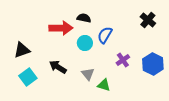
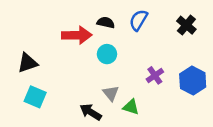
blue semicircle: (105, 35) -> (138, 20), moved
black arrow: (58, 67) -> (91, 112), moved
cyan square: (28, 77) -> (35, 97), turned -30

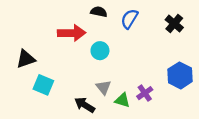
black semicircle: (106, 23) -> (99, 12), moved
purple cross: (155, 75) -> (145, 93), moved
cyan square: (35, 97) -> (43, 85), moved

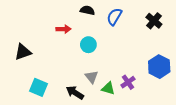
red arrow: (72, 33) -> (63, 29), size x0.6
cyan square: (43, 85) -> (38, 87), moved

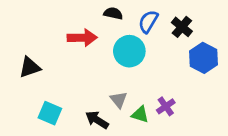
black cross: (154, 21) -> (182, 27), moved
red arrow: (63, 29) -> (82, 38), size x1.5
cyan circle: (88, 45) -> (129, 51), moved, size x1.5
blue hexagon: (159, 67) -> (203, 58), moved

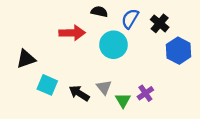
cyan square: (50, 113) -> (47, 85), moved
green triangle: (140, 114) -> (123, 100), turned 42
black arrow: (97, 120) -> (79, 93), moved

